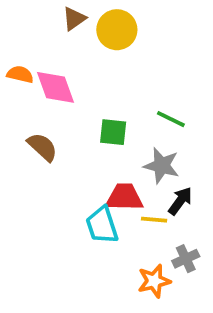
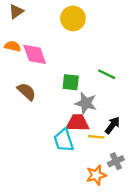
brown triangle: (74, 19) -> (16, 11), moved
gray star: (162, 166) -> (86, 103), moved

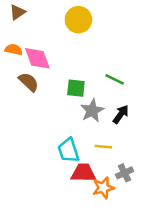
brown semicircle: (27, 92) -> (29, 82), moved
gray star: (86, 103) -> (92, 111), turned 30
red trapezoid: (78, 123) -> (83, 173), moved
black arrow: (112, 125) -> (121, 114), moved

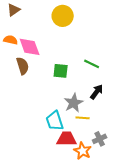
brown semicircle: (29, 82) -> (23, 66), turned 30
gray star: (92, 111) -> (74, 103), moved
orange star: (103, 188) -> (83, 151), turned -30

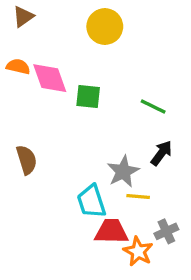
brown semicircle: (23, 66) -> (27, 160), moved
green square: (61, 71) -> (88, 96), moved

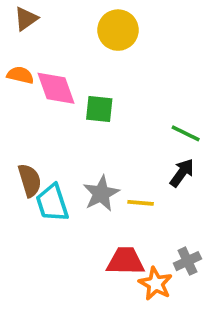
green line: (153, 106) -> (186, 133), moved
gray star: (123, 171) -> (101, 193), moved
yellow line: (138, 196) -> (141, 203), moved
cyan trapezoid: (91, 201) -> (52, 203), moved

